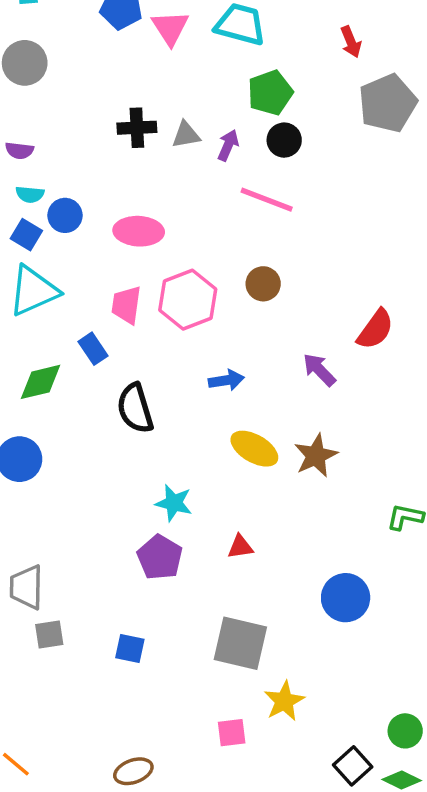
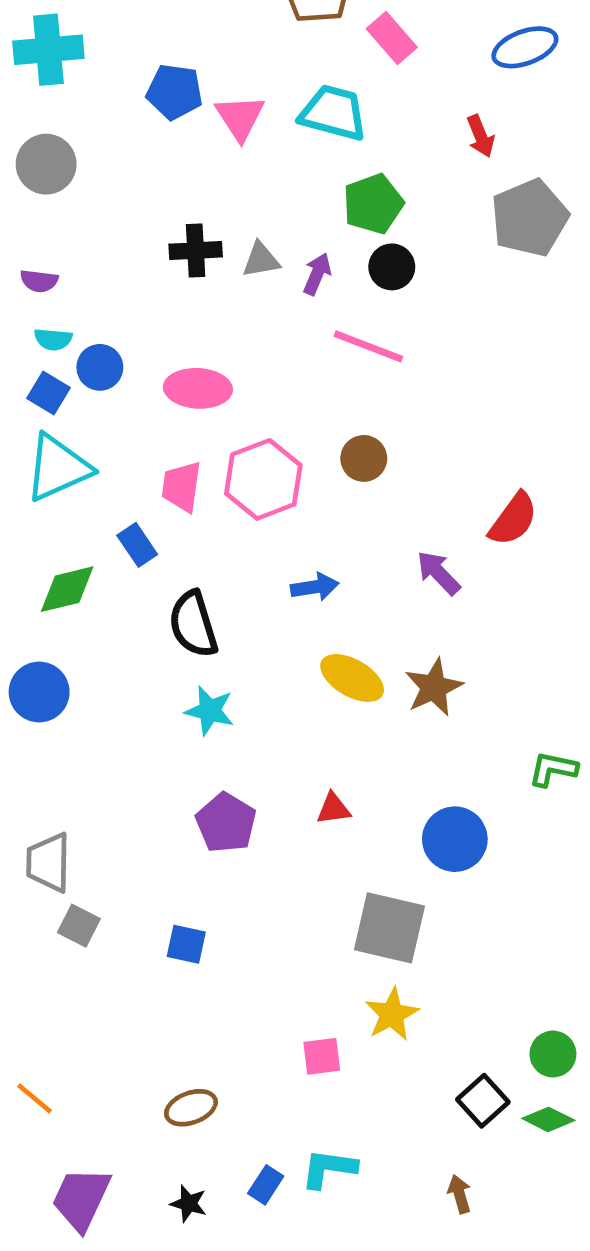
cyan star: (174, 503) -> (210, 711), moved
blue circle: (346, 598) -> (455, 839), moved
gray square: (49, 634) -> (79, 926), turned 36
gray square: (240, 643) -> (389, 928), moved

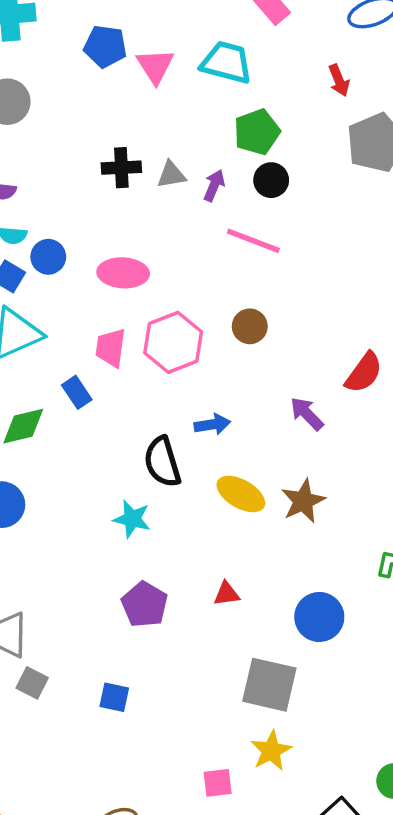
black semicircle: (193, 624) -> (162, 462), moved

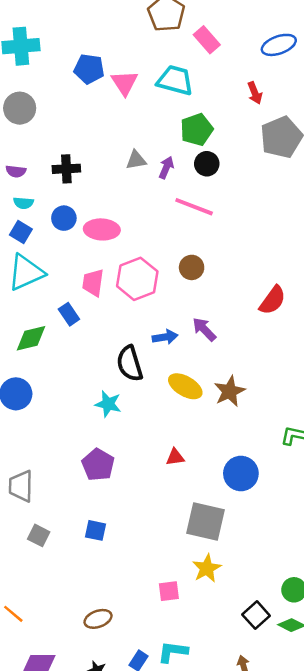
black cross: (121, 168) -> (66, 169), moved
blue circle: (48, 257) -> (64, 218), moved
purple arrow: (307, 414) -> (204, 329), moved
purple pentagon: (145, 604) -> (98, 465), moved
gray square: (32, 683) -> (39, 535), moved

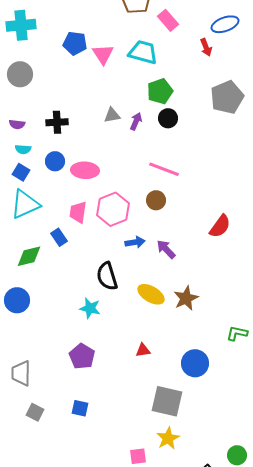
red arrow: (255, 93) -> (206, 47), moved
pink line: (194, 207) -> (164, 169), moved
blue arrow: (165, 337) -> (135, 242), moved

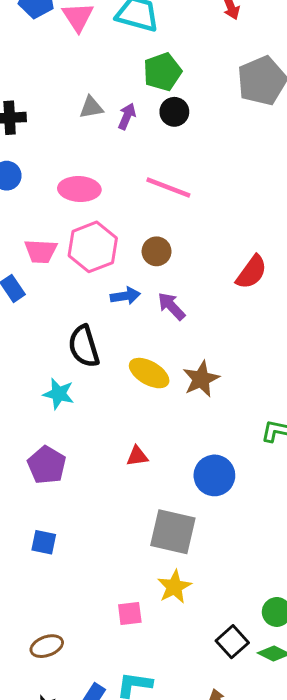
pink ellipse: (85, 170) -> (79, 189), moved
brown circle: (156, 200) -> (157, 251), moved
pink trapezoid: (78, 212) -> (41, 251), turned -95

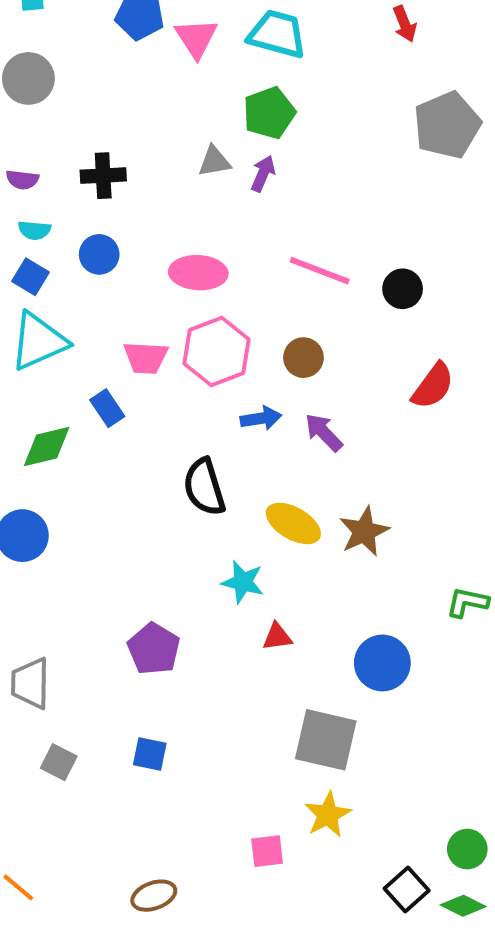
green pentagon: (162, 72) -> (269, 113), moved
black circle: (174, 112) -> (403, 289), moved
cyan star: (59, 394) -> (243, 582), moved

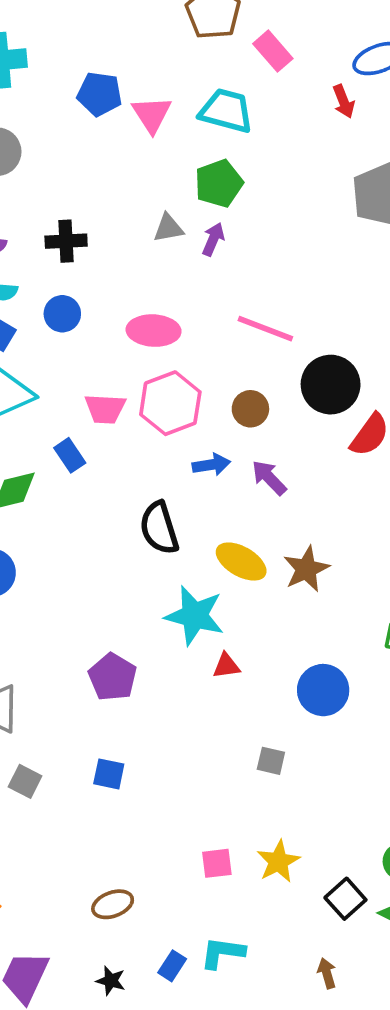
black circle: (403, 289) -> (331, 385), moved, size x1.6
cyan star: (243, 582) -> (195, 616), size x1.5
gray square: (326, 740) -> (271, 761), size x0.5
yellow star: (328, 815) -> (278, 861), moved

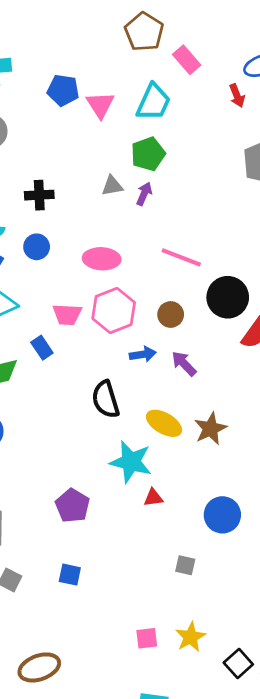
cyan trapezoid: (226, 111) -> (153, 102), turned 99
brown ellipse: (113, 904) -> (39, 667), moved, size x1.4

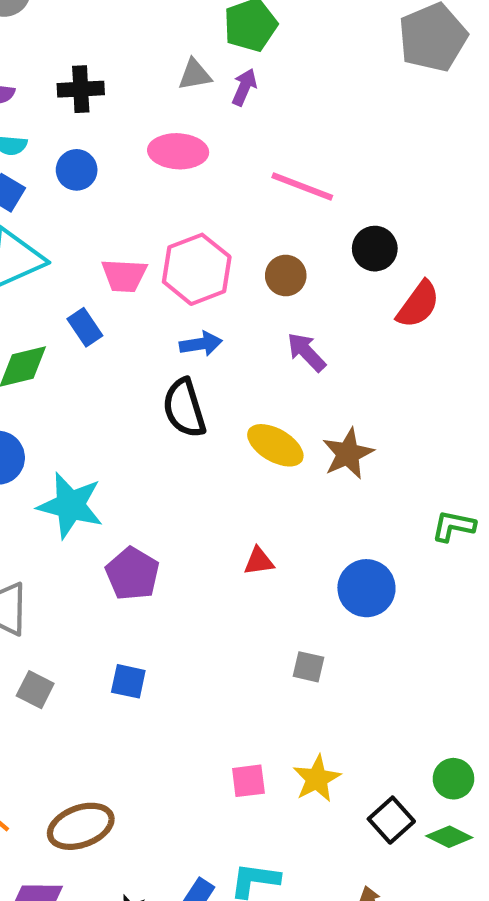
pink ellipse: (102, 259) -> (178, 151), moved
black circle: (228, 297) -> (375, 249), size x0.7
blue arrow: (143, 354) -> (201, 344), moved
cyan star: (131, 462) -> (70, 505), moved

